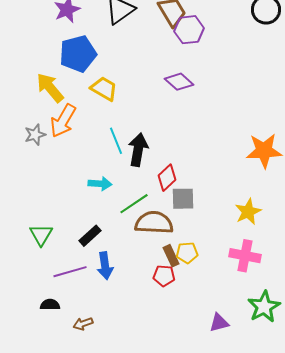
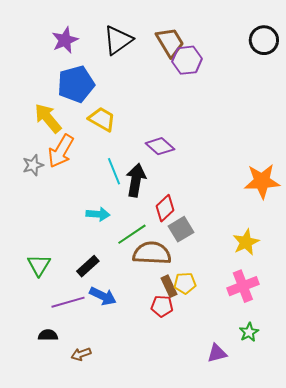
purple diamond: (179, 82) -> (160, 146), moved
gray square: (183, 199) -> (181, 229), turned -30
pink cross: (245, 256) -> (243, 286), turned -32
blue arrow: (105, 266) -> (103, 296), turned -56
green star: (264, 307) -> (249, 332), moved, size x0.6

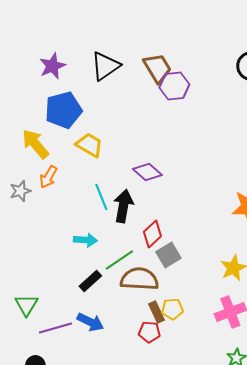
orange arrow: (61, 151) -> (48, 177), size x0.7
green triangle: (39, 265) -> (26, 305), moved
black rectangle: (88, 266) -> (90, 281), moved

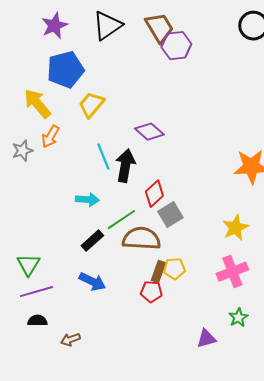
yellow trapezoid: (89, 145) -> (91, 105), turned -80
brown rectangle: (156, 312) -> (158, 272), turned 45
purple line: (55, 328) -> (36, 292), moved

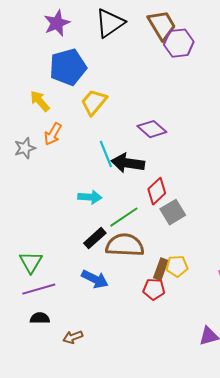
yellow arrow: (37, 104) -> (40, 101), size x0.7
black arrow: (125, 166) -> (128, 163), turned -92
brown semicircle: (141, 239) -> (125, 245), moved

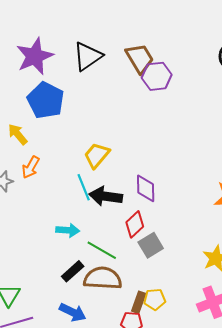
purple star: (57, 23) -> (35, 56), size x1.4
blue pentagon: (68, 67) -> (46, 100), turned -30
yellow trapezoid: (94, 102) -> (97, 155), moved
purple diamond: (152, 129) -> (146, 188), moved, turned 48
green line: (124, 217) -> (102, 250), turned 64

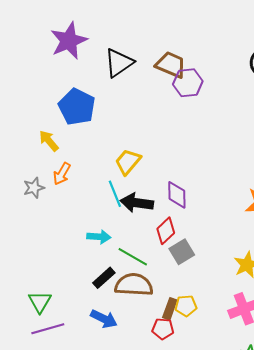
purple star: (35, 56) -> (69, 41), moved
brown trapezoid: (140, 58) -> (171, 65), turned -36

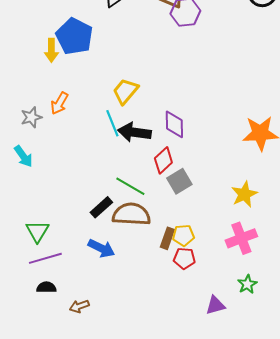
yellow arrow: (49, 141) -> (51, 50), moved, turned -140
cyan arrow: (99, 237) -> (23, 156), moved, turned 50
red pentagon: (163, 329) -> (184, 258), moved

